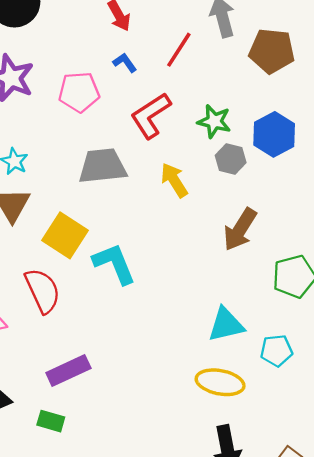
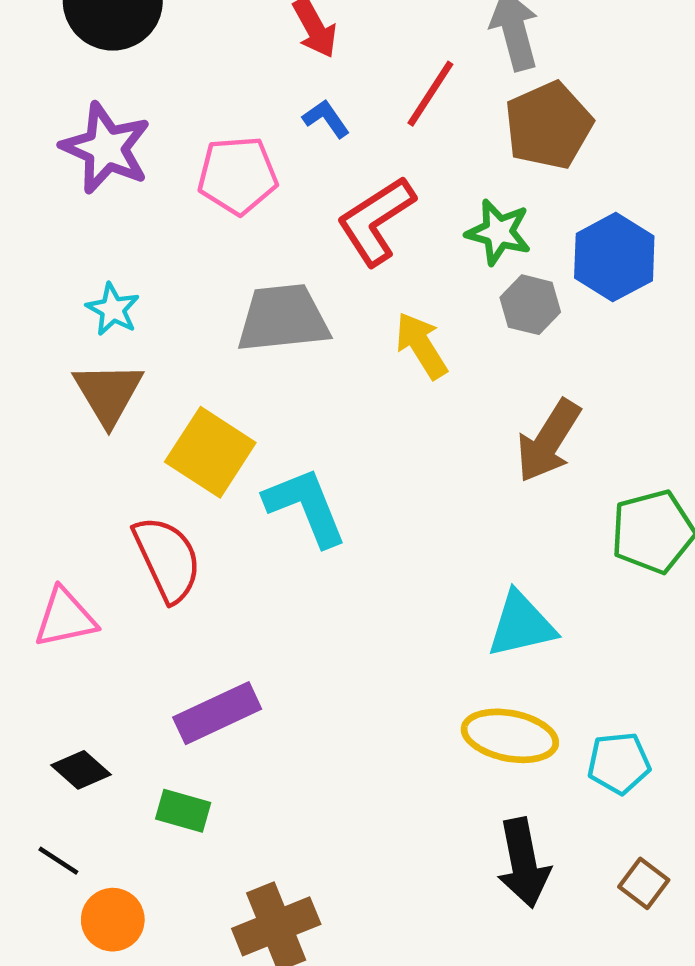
brown pentagon: (272, 51) -> (548, 125), moved, turned -30
cyan pentagon: (276, 351) -> (619, 763), moved

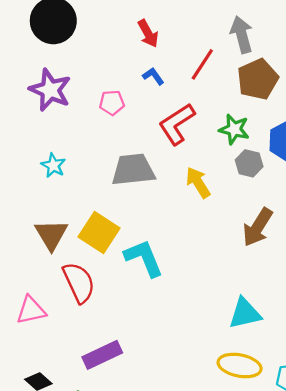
pink pentagon: (238, 175) -> (112, 103), size x0.7
brown triangle: (108, 393) -> (51, 235), moved

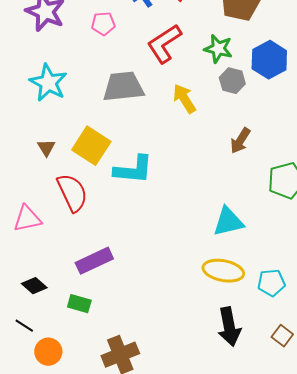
cyan star: (53, 165) -> (48, 83), size x1.6
brown arrow: (258, 227) -> (240, 141), size x0.7
brown triangle: (51, 235) -> (46, 148), size x0.6
cyan L-shape: (144, 258) -> (133, 170), turned 117

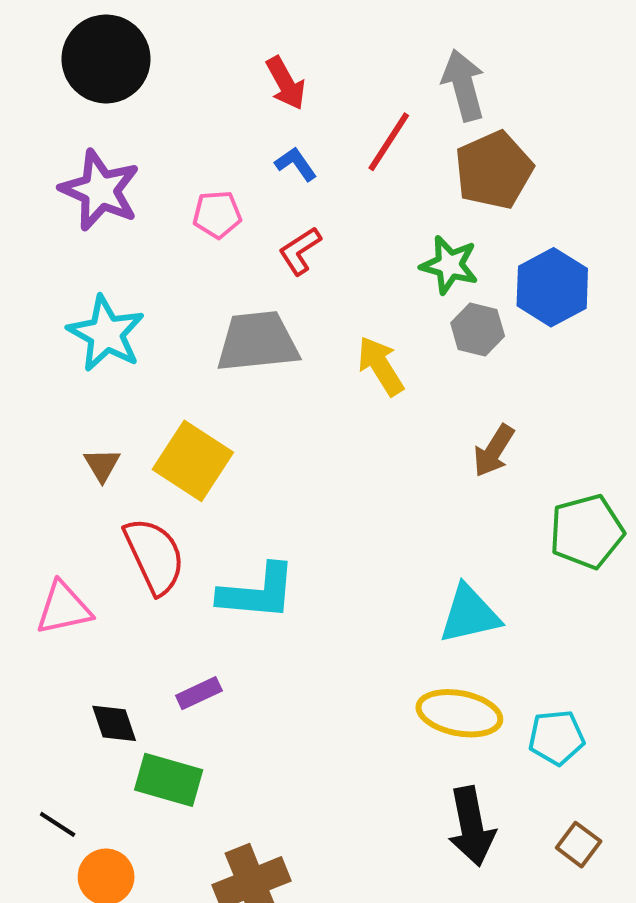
red L-shape: (164, 44) -> (300, 251), moved, size x0.6
cyan L-shape: (133, 170) -> (257, 592), moved
purple rectangle: (94, 261) -> (199, 693), size x0.6
black diamond: (34, 286) -> (114, 723), moved, turned 30
green rectangle: (79, 304) -> (169, 780), size x1.4

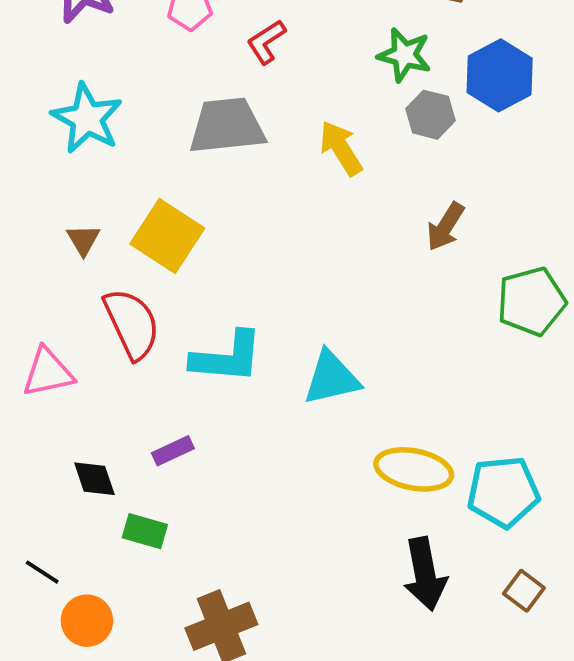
cyan triangle: (470, 614) -> (332, 378), moved
cyan pentagon: (556, 737) -> (503, 492), size x1.4
green rectangle: (169, 780) -> (145, 531), size x0.7

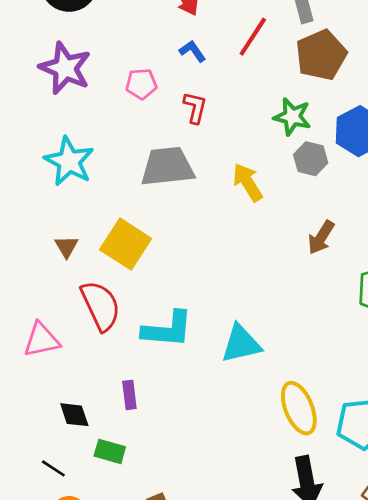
red L-shape: (266, 42) -> (195, 108), turned 136
purple rectangle: (173, 451) -> (129, 395), turned -72
yellow ellipse: (414, 469) -> (299, 408), turned 57
black line: (42, 572) -> (53, 468), moved

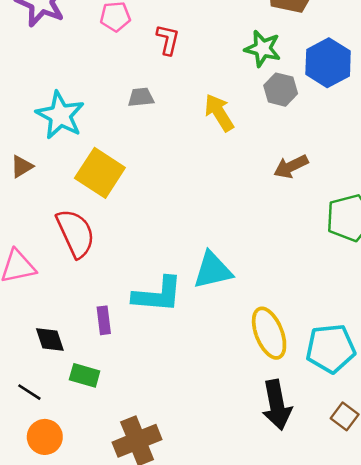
cyan star: (69, 161) -> (60, 115), moved
gray trapezoid: (168, 167) -> (141, 97), size x0.5
brown arrow: (321, 237) -> (291, 166), turned 32
brown triangle: (66, 247) -> (22, 166), moved, turned 30
cyan L-shape: (168, 329) -> (158, 295), moved

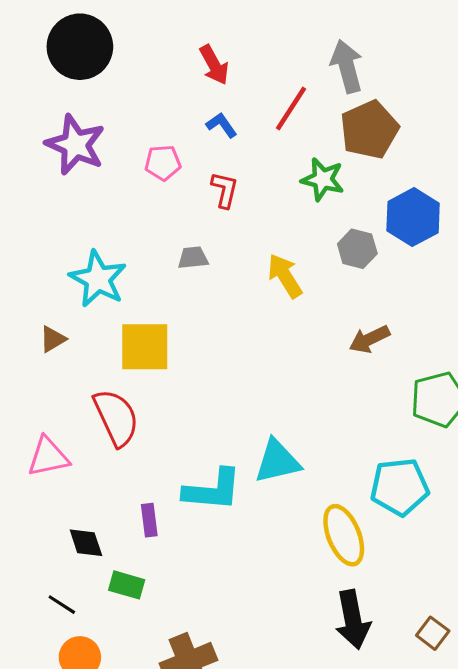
green star: (263, 49) -> (323, 179), moved
yellow square: (100, 173) -> (145, 347), turned -33
cyan pentagon: (331, 348) -> (400, 487), moved

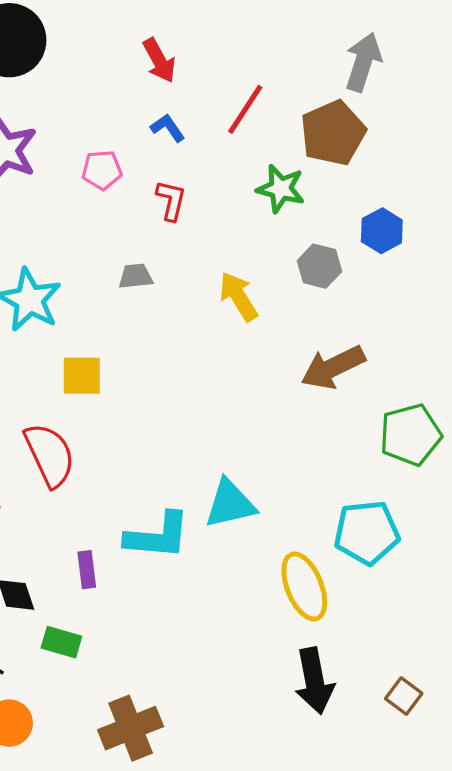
gray arrow: (347, 66) -> (363, 62), moved, turned 33
blue hexagon: (413, 217) -> (382, 231), size x0.7
brown arrow: (369, 339) -> (333, 367), size x1.4
yellow square: (145, 347) -> (82, 376), size x0.7

